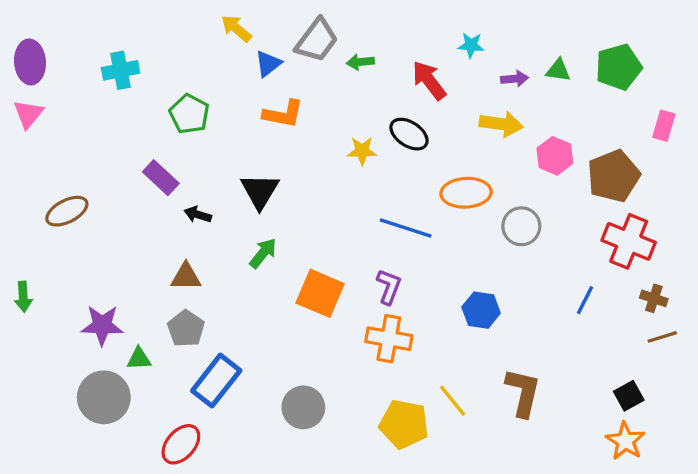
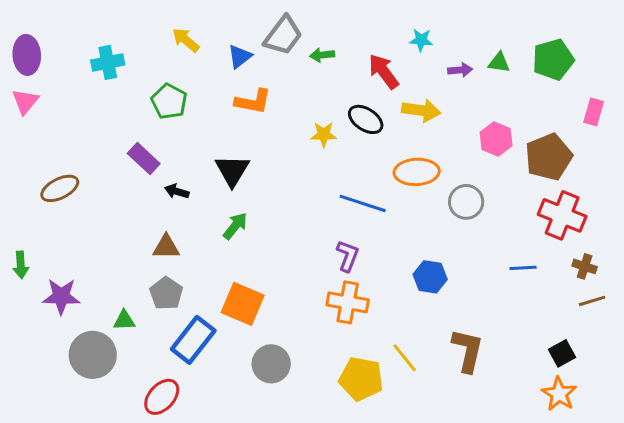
yellow arrow: (236, 28) -> (186, 40), moved
yellow arrow: (501, 124) -> (421, 110), moved
orange square: (320, 293) -> (243, 304), moved
blue line: (585, 300) -> (523, 268), turned 60
purple star: (102, 325) -> (61, 296), moved

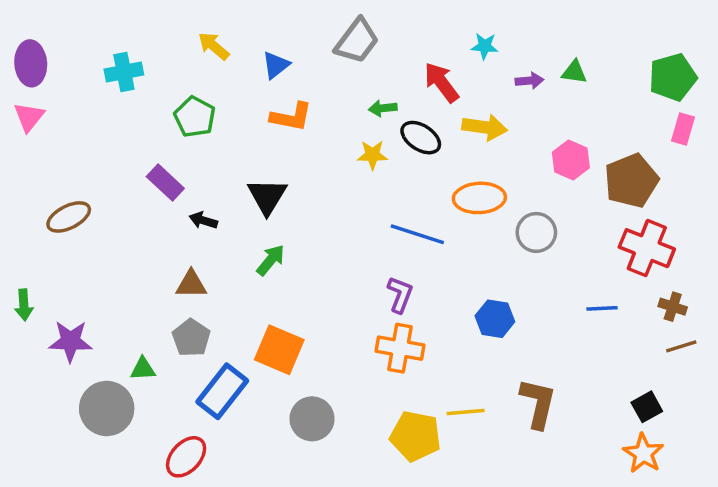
gray trapezoid: (283, 35) -> (357, 41), moved
green arrow: (322, 55) -> (383, 108), moved
green pentagon: (553, 59) -> (673, 77), moved
yellow line: (405, 358) -> (466, 412), turned -56

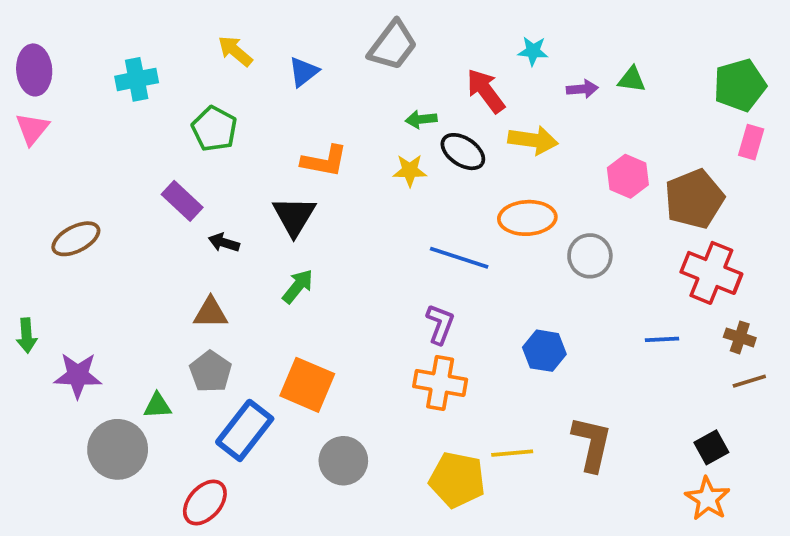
orange L-shape: (291, 117) -> (324, 161), moved

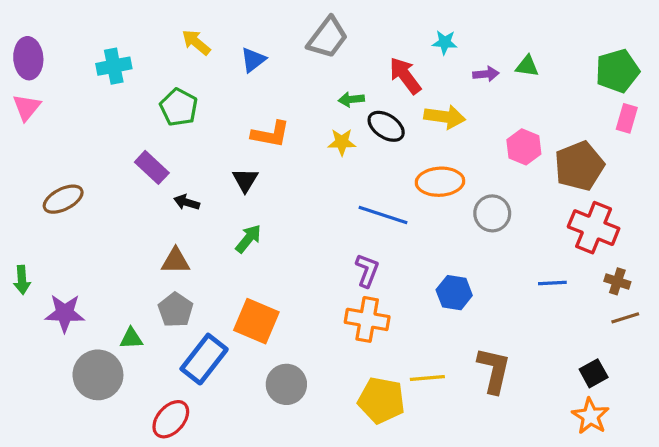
black triangle: (294, 216) -> (245, 180), size x0.7

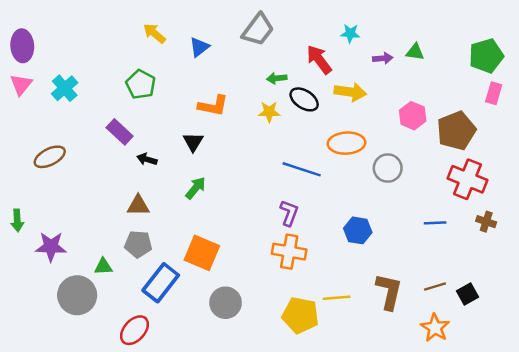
cyan cross: (114, 66) -> (65, 88), moved, turned -30
gray pentagon: (176, 310) -> (138, 244), turned -30
brown line: (625, 318) -> (435, 287), moved
orange star: (590, 416) -> (435, 328), moved

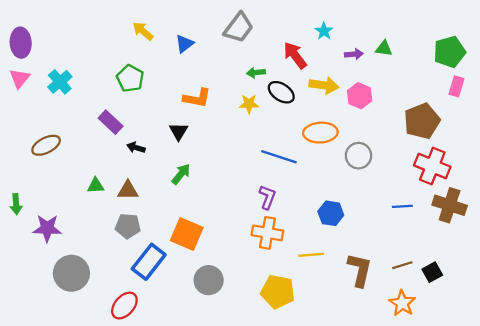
cyan star: (350, 33) -> (324, 31), turned 30
pink hexagon: (413, 116) -> (360, 96), moved
brown cross: (486, 222) -> (450, 205), size x1.8
green triangle: (103, 267) -> (96, 186), moved
yellow line: (337, 298) -> (311, 255), moved

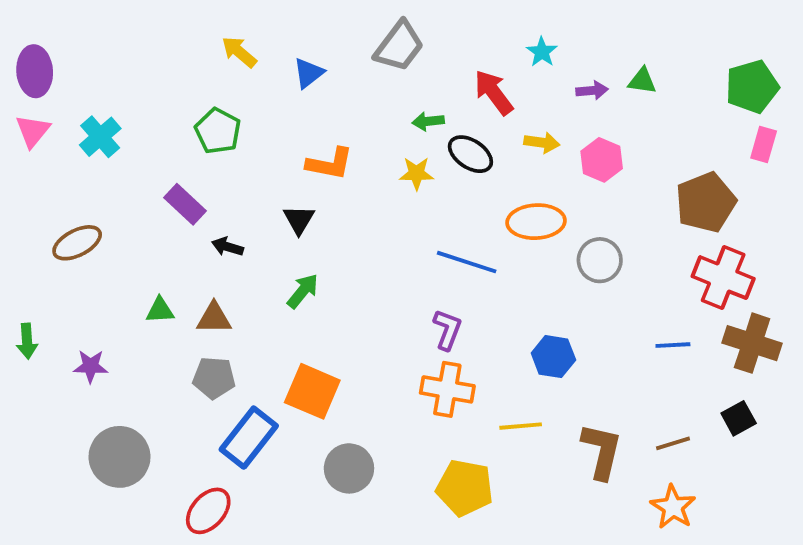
yellow arrow: (324, 85) -> (542, 143), size x0.7
purple star: (47, 228) -> (91, 366), moved, size x0.7
black square: (432, 272) -> (739, 418), moved

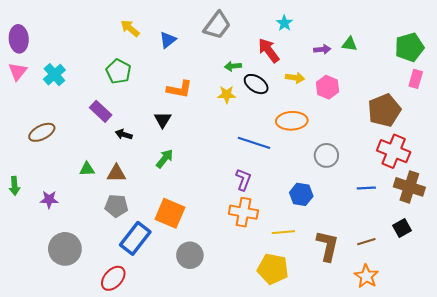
cyan star: (542, 52) -> (284, 23), moved
gray circle: (600, 260) -> (326, 155), moved
yellow pentagon: (465, 488) -> (273, 269), moved

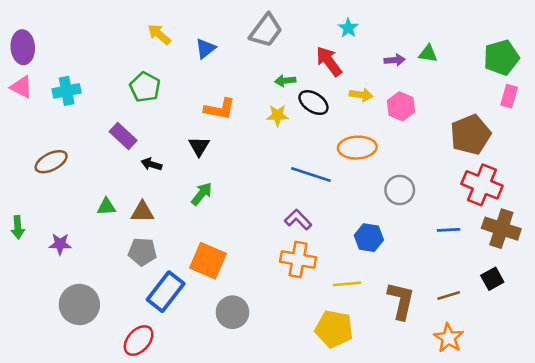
pink triangle: (18, 71) -> (22, 87), turned -42
cyan cross: (54, 75) -> (67, 91), turned 30
purple L-shape: (243, 180) -> (298, 220), turned -65

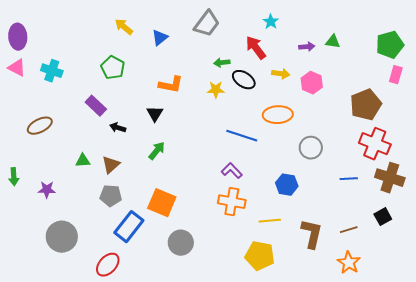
cyan cross: (67, 91) -> (52, 71), turned 30
brown triangle: (142, 212) -> (111, 165), turned -42

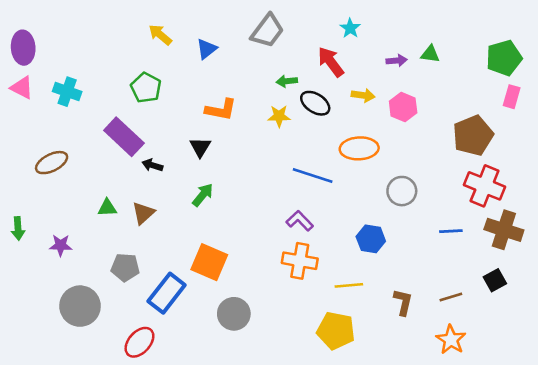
purple rectangle: (96, 106) -> (124, 137), size x1.4
gray pentagon: (111, 196) -> (125, 267), moved
brown L-shape: (312, 234) -> (403, 302), size x0.7

